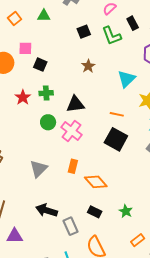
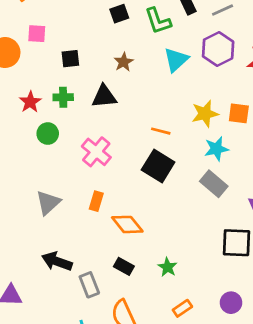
black square: (40, 65) -> (70, 59), moved, turned -32
cyan triangle: (126, 79) -> (176, 60), moved
black triangle: (75, 104) -> (104, 96), moved
green circle: (48, 122) -> (48, 134), moved

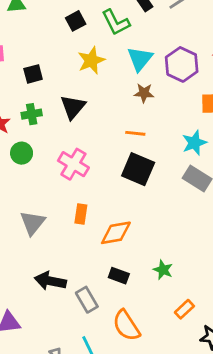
purple hexagon: (218, 49) -> (182, 64), moved
brown star: (124, 62) -> (144, 93), moved, turned -30
black triangle: (104, 96) -> (73, 107), turned -36
yellow star: (205, 114) -> (91, 60), moved
orange diamond: (127, 224) -> (116, 233), turned -52

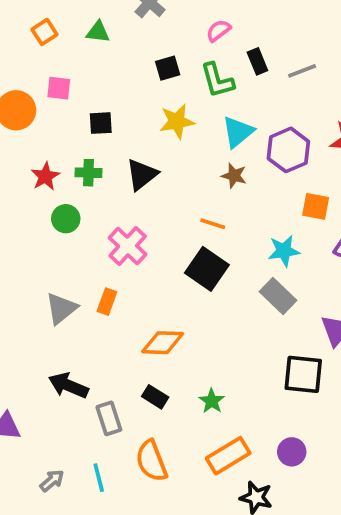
orange rectangle: (81, 214) -> (107, 302), moved
orange rectangle: (184, 309) -> (228, 456), size x1.6

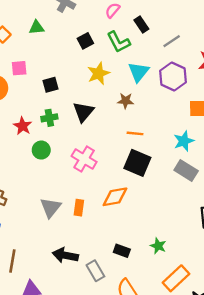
gray line: (302, 71) -> (172, 41), moved
brown star: (234, 176) -> (126, 101), moved
orange rectangle: (107, 302) -> (79, 208), moved
orange diamond: (163, 343) -> (115, 197), moved

